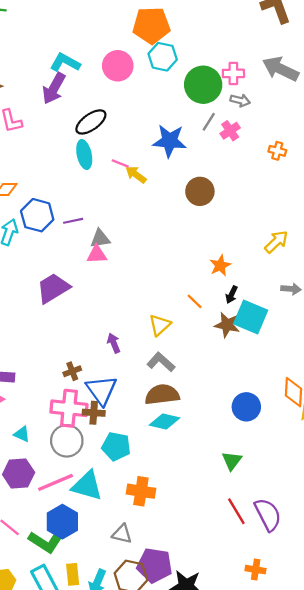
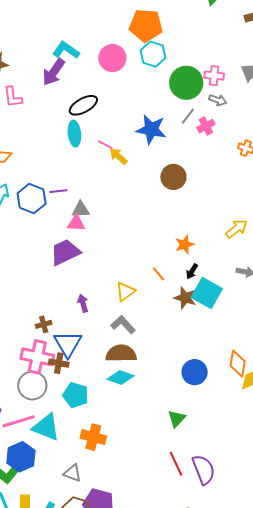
blue hexagon: (37, 215) -> (32, 198), moved
purple trapezoid: (53, 288) -> (65, 252), moved

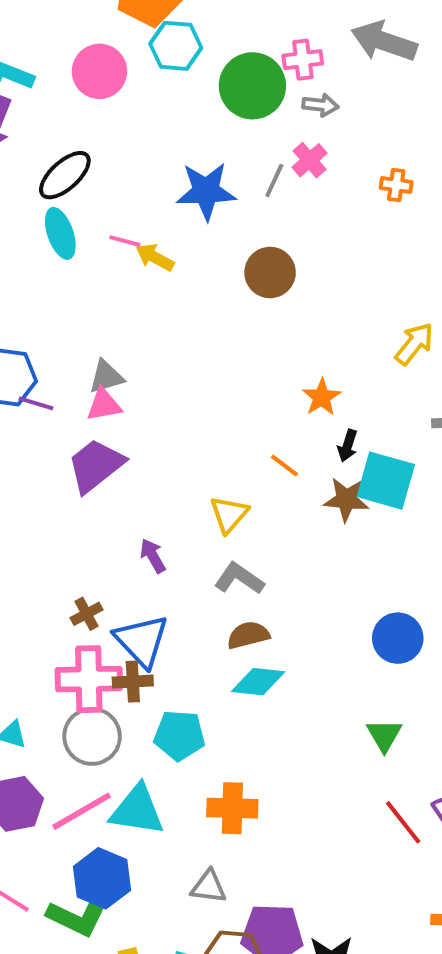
gray line: (188, 116) -> (274, 180), moved
purple line: (58, 191) -> (36, 403), moved, turned 36
brown semicircle: (121, 353) -> (248, 635), size x0.7

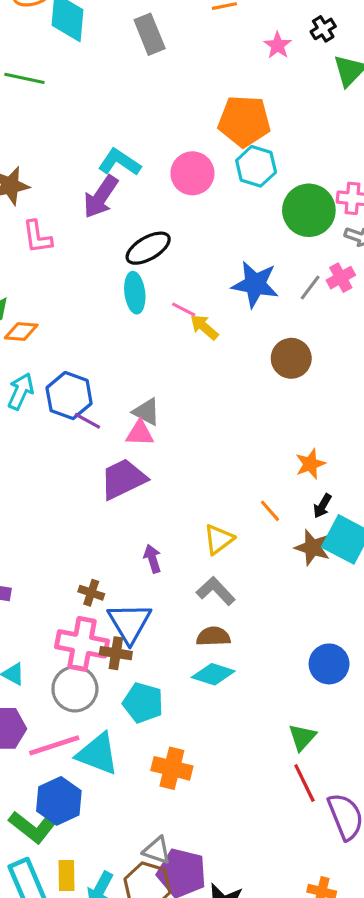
gray triangle: (106, 377) -> (146, 412), turned 32
brown cross: (86, 614) -> (91, 593), turned 35
red line: (403, 822) -> (304, 783), moved
gray triangle: (208, 887) -> (157, 850), moved

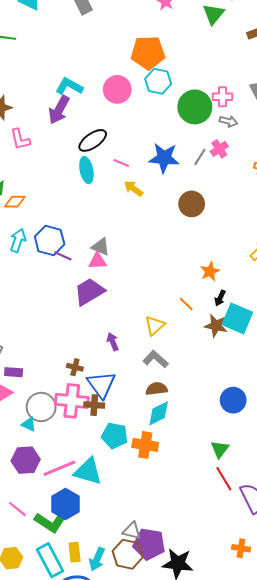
pink line: (184, 310) -> (121, 163), moved
cyan diamond: (213, 674) -> (159, 413), turned -40
gray circle: (75, 689) -> (41, 407), moved
orange cross: (172, 768) -> (145, 445), moved

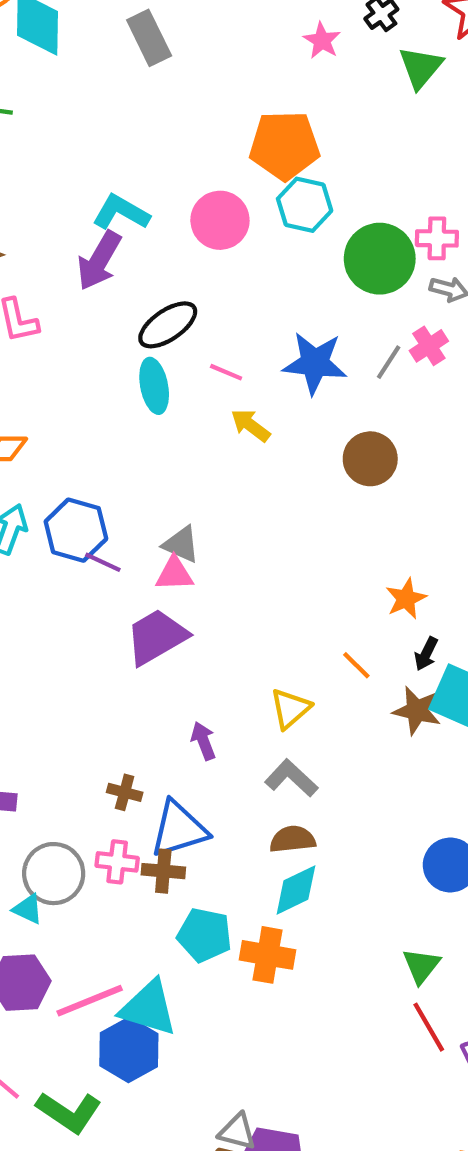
blue triangle: (101, 385) -> (179, 829), turned 48
pink cross: (72, 401) -> (117, 862), size x0.6
blue hexagon: (65, 504) -> (129, 1050), moved

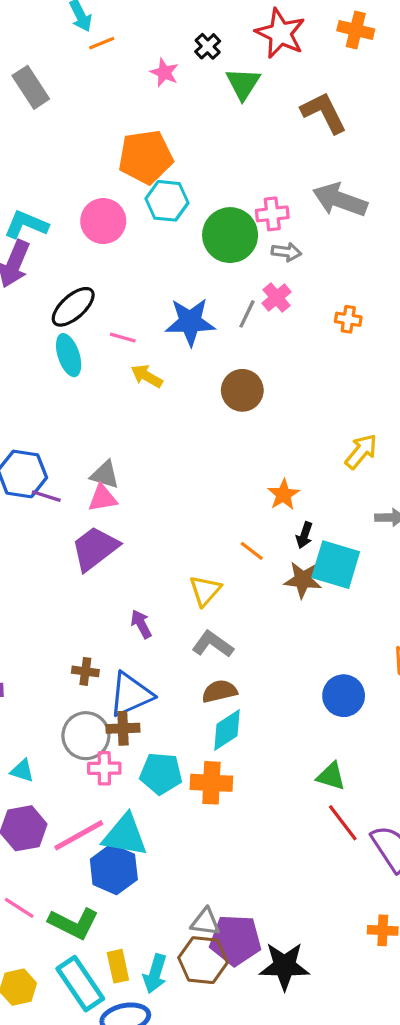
pink cross: (117, 862) -> (104, 768), moved
gray circle: (54, 874) -> (86, 736), moved
green triangle: (421, 966) -> (331, 776), turned -44

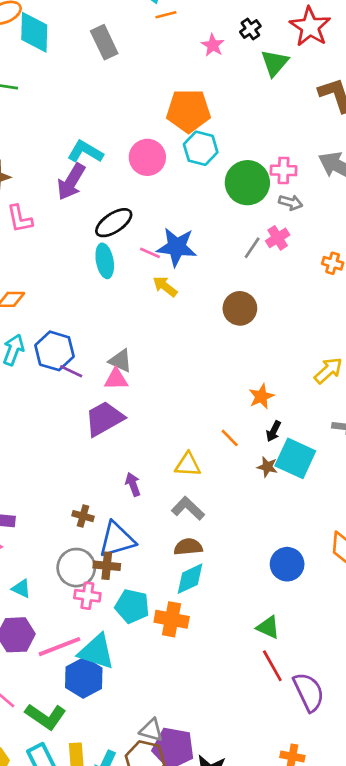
blue star: (190, 322) -> (177, 247), moved
brown star: (303, 580) -> (267, 467), size x0.7
yellow triangle: (205, 591) -> (188, 465), turned 44

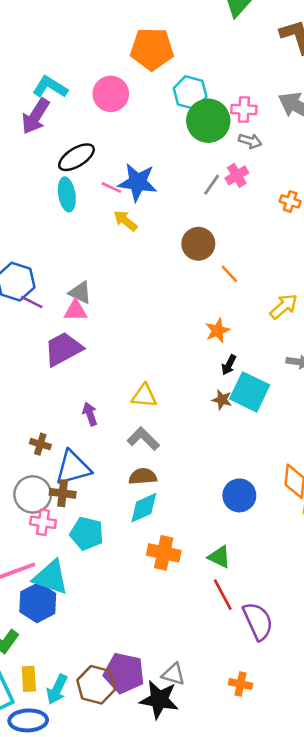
cyan hexagon: (201, 148) -> (190, 93), moved
orange line: (230, 438) -> (229, 274), moved
orange cross: (172, 619) -> (164, 553), moved
gray triangle: (151, 730) -> (173, 674), moved

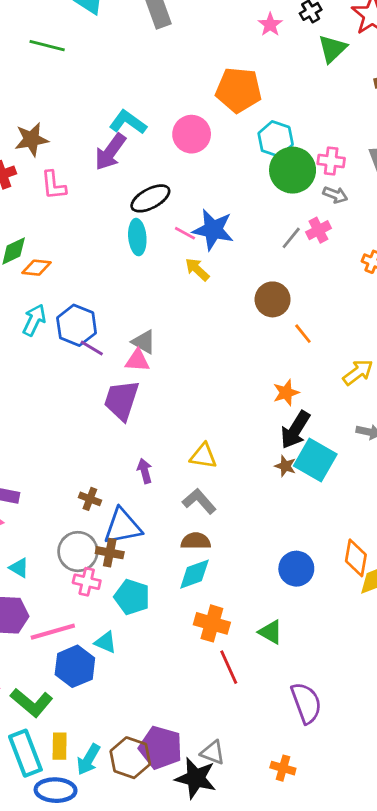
purple trapezoid: (63, 349) -> (121, 400), turned -48
black arrow: (229, 365) -> (295, 430), size x1.8
cyan triangle: (51, 577) -> (106, 642), moved, size x0.6
red line: (223, 595) -> (229, 667), moved

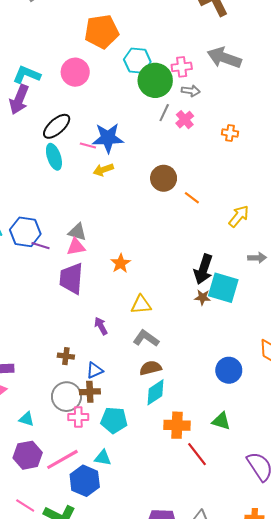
gray line: (291, 238) -> (164, 113), moved
yellow arrow: (197, 269) -> (103, 170), turned -48
orange star: (286, 393) -> (121, 263), moved
blue triangle: (123, 526) -> (95, 370), size x0.6

